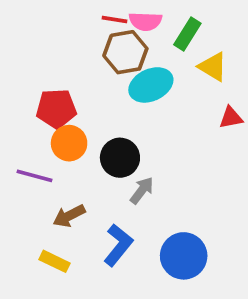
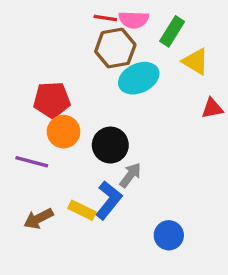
brown arrow: (69, 216) -> (38, 219), moved
blue L-shape: (118, 245) -> (109, 200), moved
blue circle: (184, 256) -> (169, 235), size x0.7
yellow rectangle: (55, 261) -> (82, 210), moved

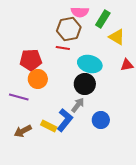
red line: (105, 18) -> (63, 48), moved
cyan ellipse: (139, 78) -> (90, 64), moved, turned 40
black circle: (110, 145) -> (85, 84), moved
blue circle: (169, 235) -> (101, 120), moved

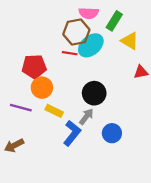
cyan ellipse: (90, 64) -> (91, 45), moved, turned -55
yellow rectangle: (49, 126) -> (54, 111), moved
brown arrow: (23, 131) -> (14, 145), moved

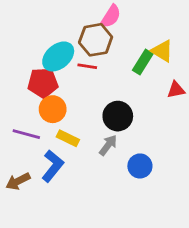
pink semicircle: (89, 13) -> (111, 16), turned -60
green rectangle: (114, 21) -> (143, 62), moved
cyan ellipse: (91, 45) -> (58, 56), moved
blue L-shape: (72, 133) -> (53, 166), moved

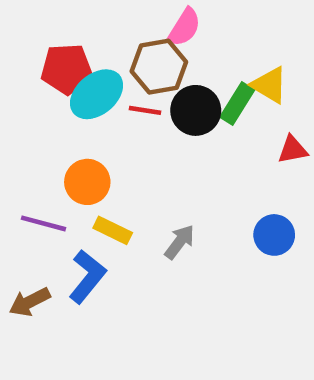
red pentagon: (43, 83) -> (67, 69), moved
black circle: (118, 116) -> (196, 110), moved
blue circle: (140, 166) -> (274, 235), moved

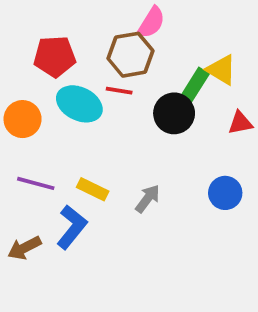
cyan ellipse: (97, 94) -> (79, 104), moved, turned 66
black circle: (196, 110) -> (174, 113), moved
orange circle: (87, 182) -> (23, 119), moved

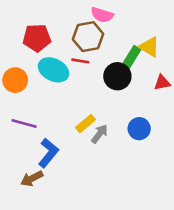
pink semicircle: (151, 22) -> (102, 15), turned 75
yellow rectangle: (93, 189) -> (85, 124), moved, turned -66
blue circle: (225, 193) -> (139, 129), moved
brown arrow: (24, 248) -> (32, 179), moved

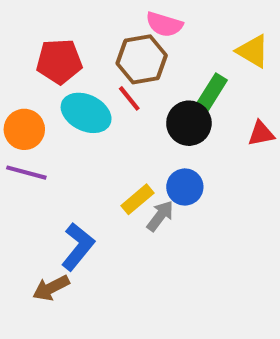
yellow triangle: (149, 47) -> (253, 51), moved
red line: (80, 61) -> (129, 98), turned 42
purple line: (24, 124) -> (26, 173), moved
blue circle: (139, 129) -> (185, 187), moved

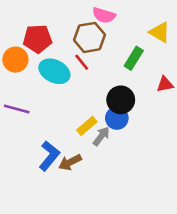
black circle: (189, 123) -> (121, 100), moved
orange circle: (24, 129) -> (15, 60), moved
brown arrow: (51, 288) -> (70, 162), moved

